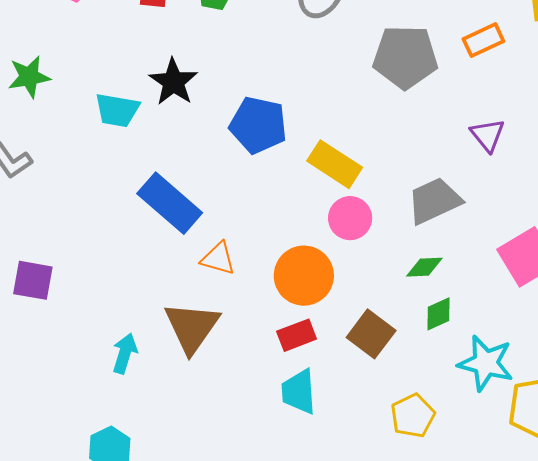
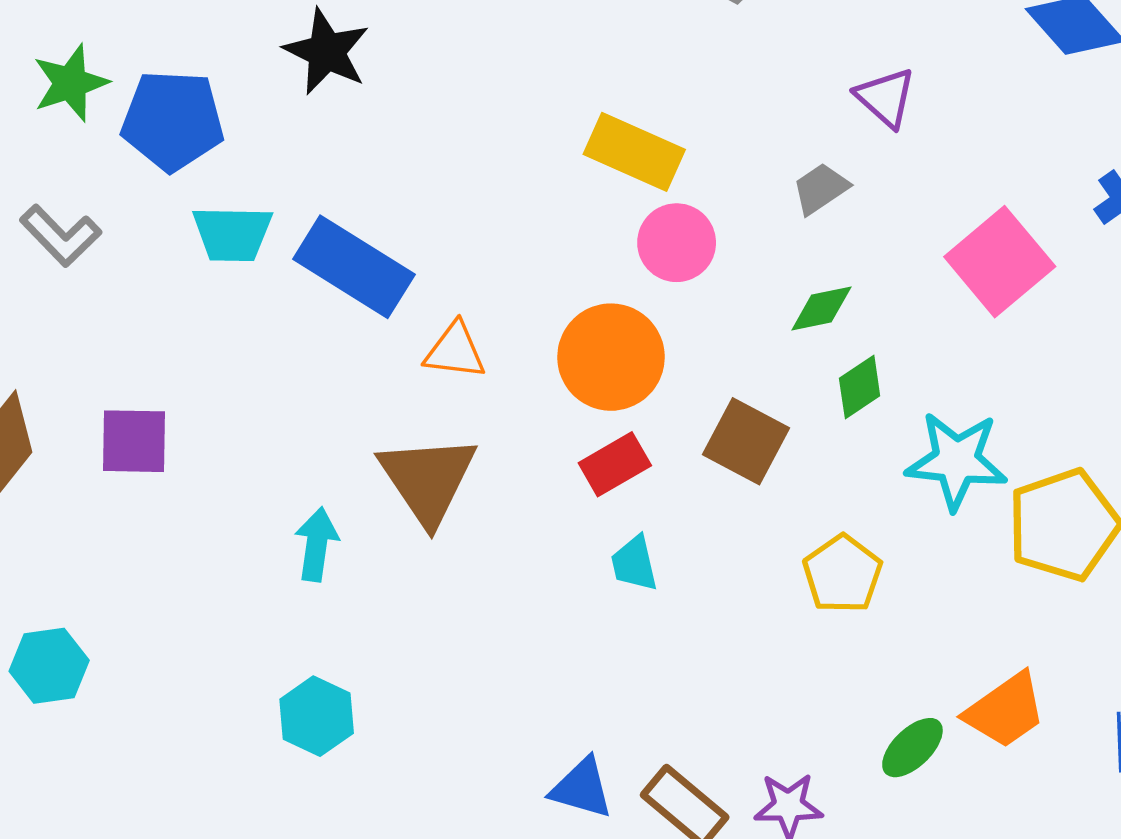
cyan trapezoid: (117, 110) -> (232, 234), moved
blue pentagon: (258, 125) -> (173, 121), moved
purple triangle: (488, 135) -> (886, 98), moved
gray trapezoid: (434, 201) -> (821, 189), size x0.6
cyan trapezoid: (299, 392) -> (634, 563), size x0.7

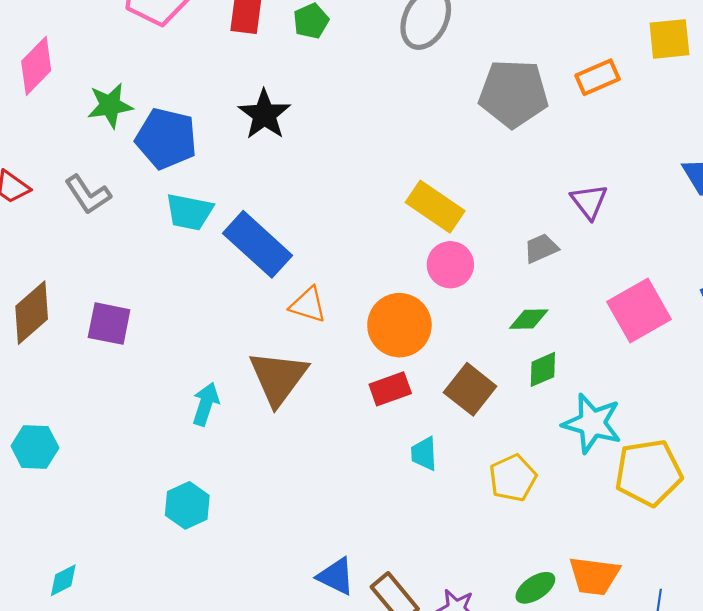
cyan trapezoid: (634, 563) -> (424, 454), moved
orange trapezoid: (1005, 710) -> (594, 576), turned 32

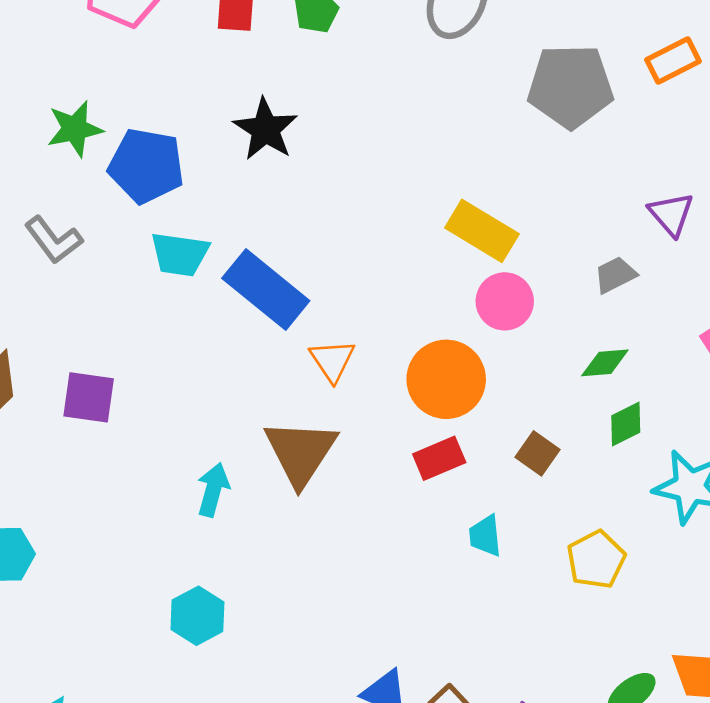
orange triangle: (308, 305) -> (332, 361), turned 42
brown square: (470, 389) -> (538, 453), size x0.7

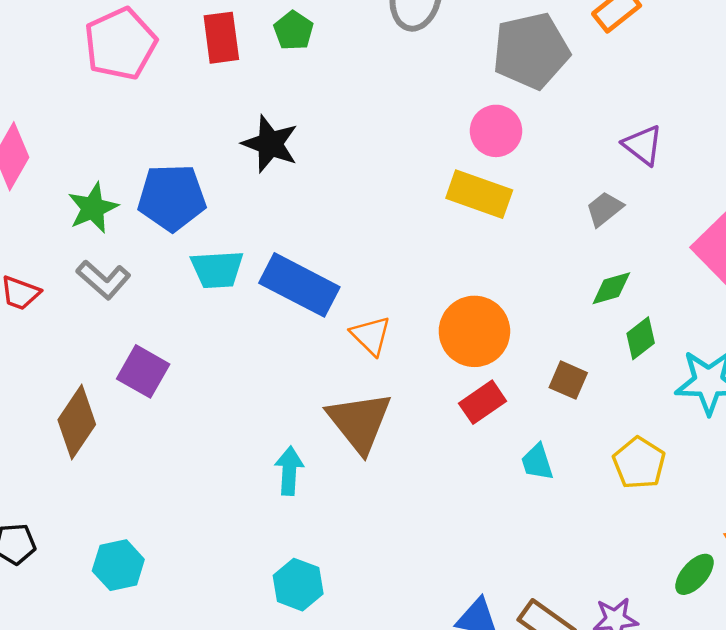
green star: (75, 129) -> (93, 208), moved
pink circle: (505, 301) -> (496, 131), moved
purple square: (89, 397) -> (143, 371), moved, turned 33

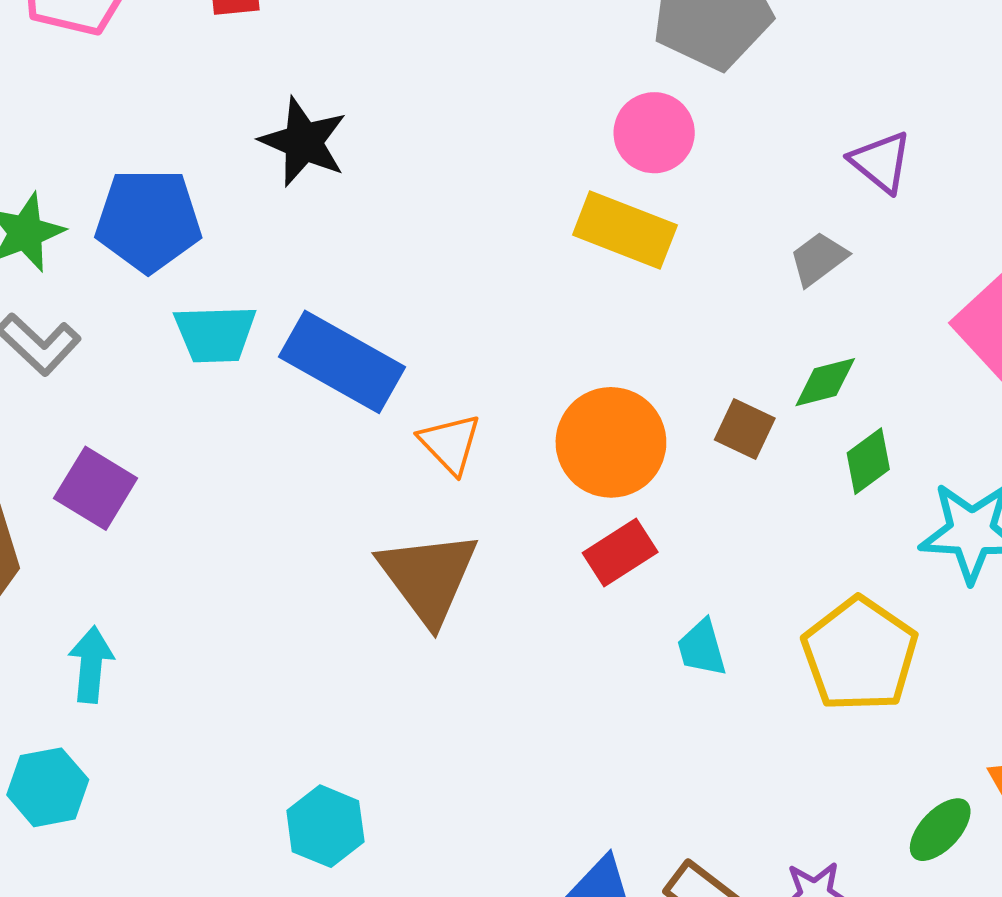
brown square: (568, 380) -> (745, 429), moved
yellow pentagon: (639, 463) -> (860, 654), size x1.4
cyan arrow: (289, 471) -> (91, 665), moved

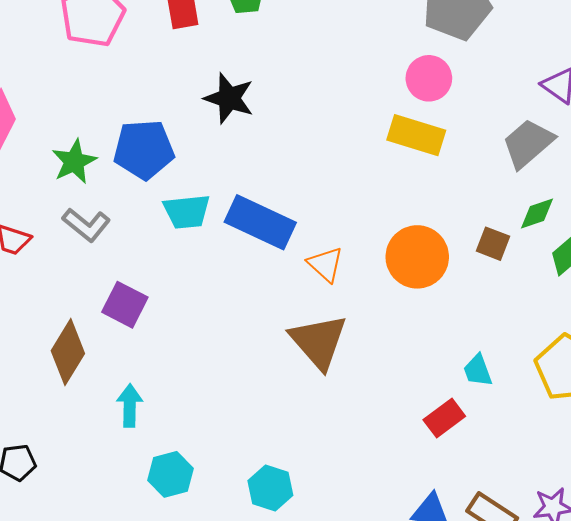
gray trapezoid: (818, 259) -> (528, 143), size x1.6
red rectangle: (620, 552) -> (444, 418), moved
cyan hexagon: (48, 787) -> (171, 474), moved

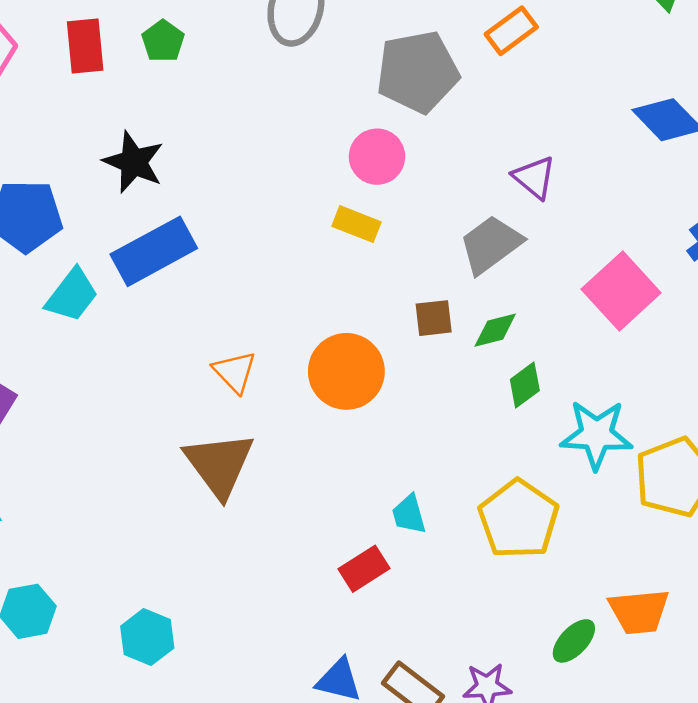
yellow rectangle: (416, 135) -> (357, 224), size x0.7
cyan trapezoid: (187, 212) -> (72, 295), turned -51
blue rectangle: (260, 222) -> (154, 251), moved, turned -58
brown square: (493, 244) -> (434, 318), moved, turned -32

